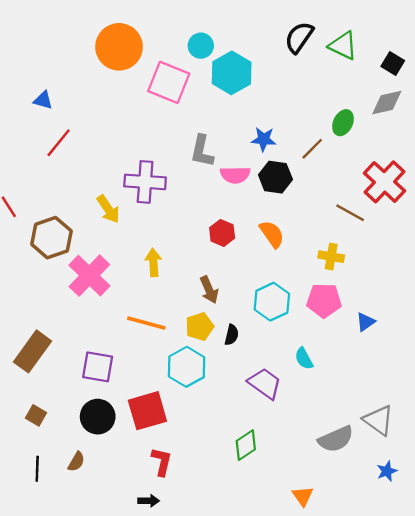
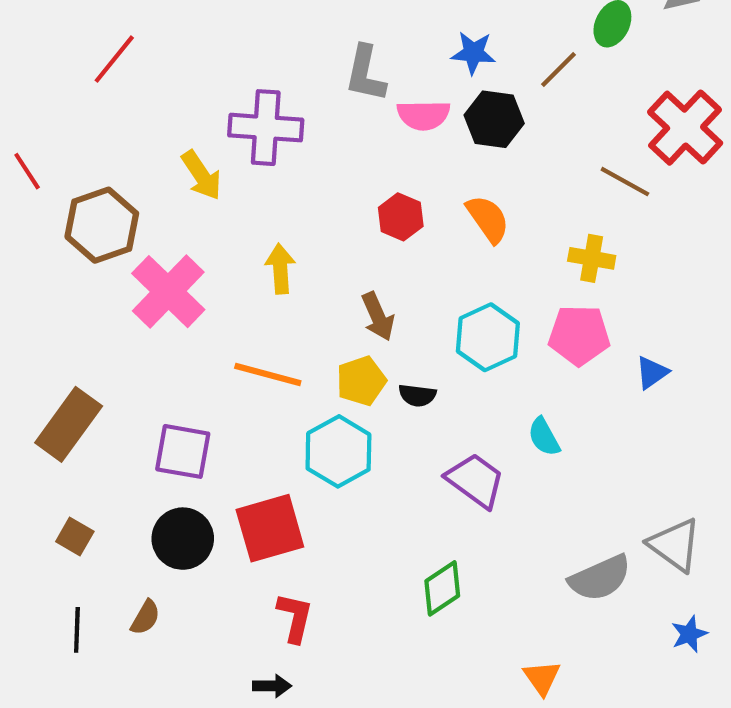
black semicircle: (232, 335) -> (417, 395), turned 84

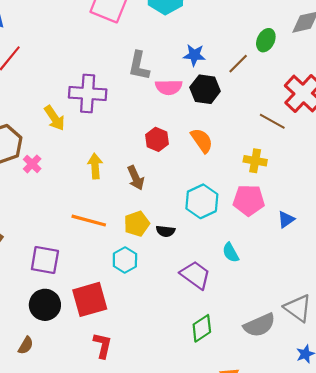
pink cross: (168, 292) -> (32, 164), moved, size x0.5
brown arrow: (378, 316) -> (136, 178), moved
cyan hexagon: (338, 451) -> (125, 260), size x0.7
green diamond: (442, 588) -> (202, 328), moved

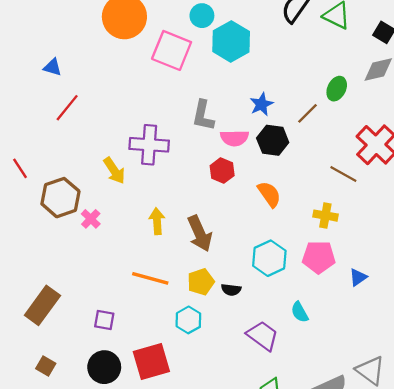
blue star: (194, 55) -> (261, 104), turned -30
red hexagon: (157, 139) -> (222, 171), moved
brown arrow: (136, 178) -> (200, 233), size x1.4
purple square: (45, 260) -> (104, 320), size x0.7

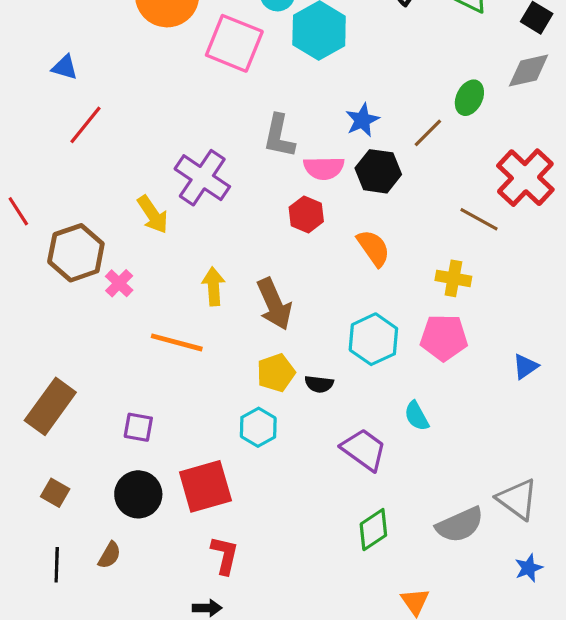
purple cross: (149, 145) -> (202, 178), turned 30
blue triangle: (358, 277) -> (525, 366), moved
orange line: (150, 278) -> (177, 342), moved

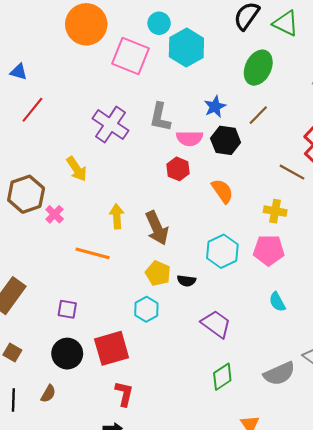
green ellipse: (469, 98) -> (258, 68), moved, size x1.5
purple cross: (202, 178) -> (110, 125), moved
yellow pentagon: (276, 373) -> (158, 273), turned -30
cyan semicircle: (417, 416) -> (277, 302), moved

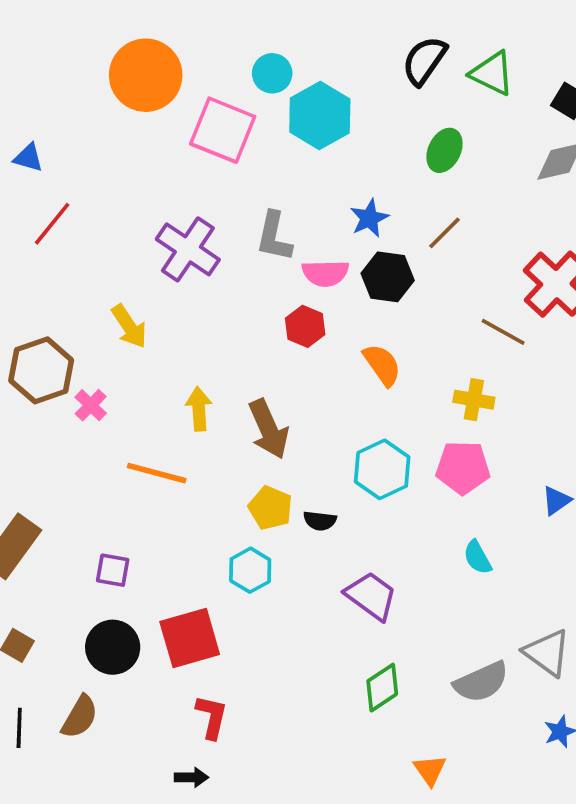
green ellipse: (258, 68) -> (444, 150), size x0.7
brown semicircle: (48, 394) -> (80, 717), size x1.4

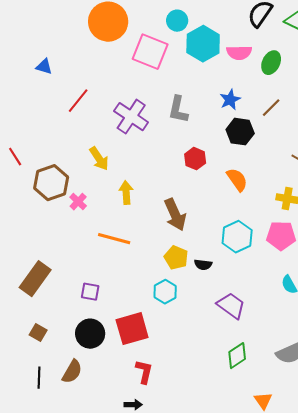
red line: (52, 224) -> (78, 101), moved
pink semicircle: (325, 273) -> (239, 53), moved
yellow arrow: (199, 409) -> (126, 193), moved

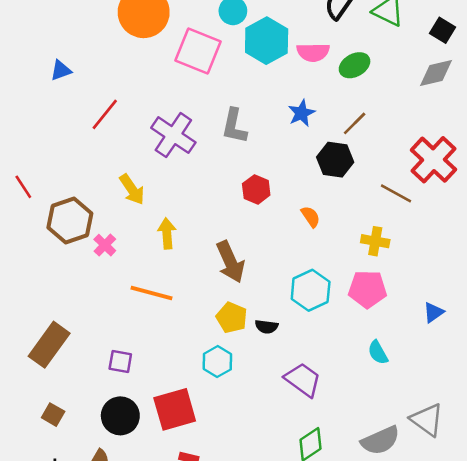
green ellipse: (271, 63) -> (355, 65), turned 35
blue triangle: (44, 67) -> (61, 70), turned -36
black hexagon: (240, 132) -> (335, 160), moved
orange semicircle: (237, 180) -> (311, 217), size x0.7

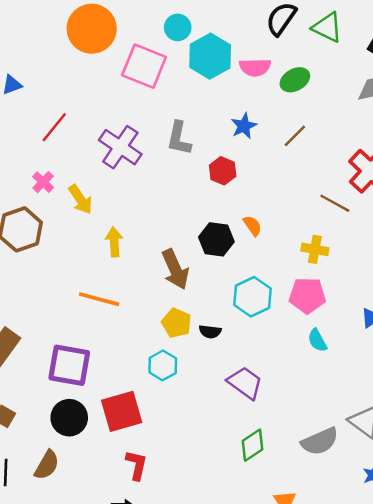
black hexagon: (335, 160) -> (216, 239), moved
red hexagon: (256, 189) -> (223, 171), moved
pink cross: (105, 245) -> (43, 182), moved
cyan semicircle: (378, 352) -> (317, 340), moved
purple square: (120, 362) -> (69, 365), size x1.8

